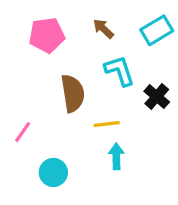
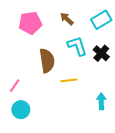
black cross: (157, 97) -> (101, 53), moved
cyan arrow: (116, 156) -> (101, 101), moved
cyan circle: (53, 172) -> (21, 110), moved

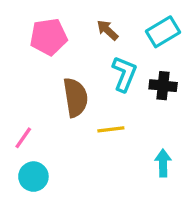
cyan L-shape: (77, 46) -> (124, 74), turned 40
black cross: (101, 53) -> (163, 86), turned -35

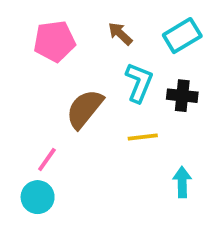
brown semicircle: (76, 97) -> (85, 109), turned -132
yellow line: (111, 129) -> (143, 137), moved
pink line: (23, 138) -> (47, 160), moved

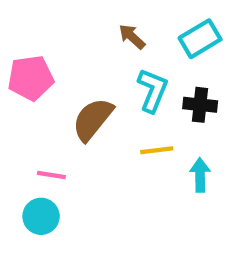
pink pentagon: (54, 41) -> (31, 78), moved
pink line: (47, 160) -> (51, 175), turned 64
cyan arrow: (182, 182) -> (200, 175), moved

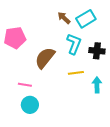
cyan rectangle: (200, 39) -> (86, 19), moved
cyan circle: (41, 216) -> (30, 105), moved

